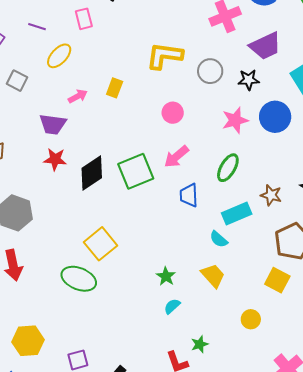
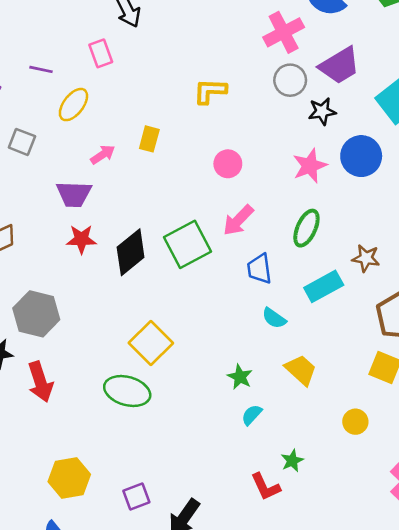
yellow L-shape: (164, 56) -> (210, 91), size x0.7
gray circle: (210, 71) -> (290, 80), moved
cyan semicircle: (219, 239) -> (274, 318), moved

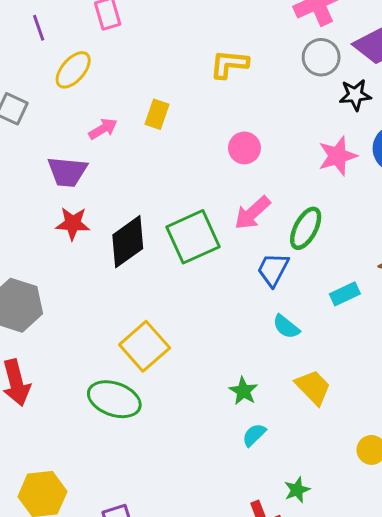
purple line: (41, 69) -> (39, 28), turned 55
green ellipse: (306, 228) -> (306, 228), moved
blue trapezoid: (259, 269) -> (273, 270), turned 32
cyan rectangle: (324, 286) -> (345, 294), size x0.7

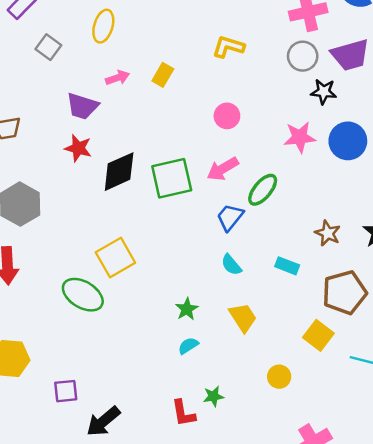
yellow ellipse: (73, 70) -> (103, 26), turned -36
cyan rectangle: (345, 294) -> (287, 266), moved, turned 35

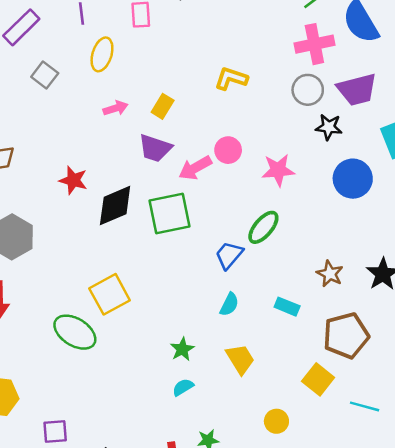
purple trapezoid: (82, 106) -> (155, 148), moved
pink star: (300, 137) -> (278, 170), moved
pink arrow: (223, 169) -> (195, 168), moved
cyan semicircle: (231, 265) -> (229, 304), turned -115

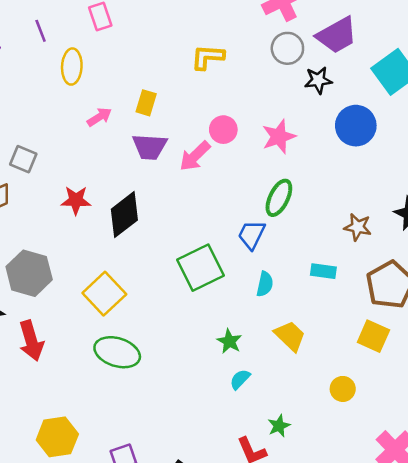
gray square: (45, 75) -> (23, 159), moved
green square: (169, 213) -> (200, 268), moved
yellow square: (110, 294) -> (104, 294), moved

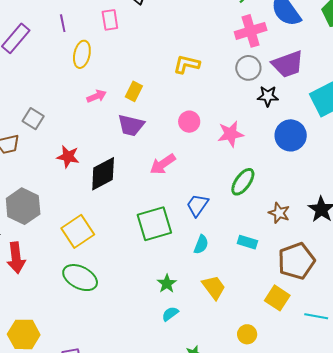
pink arrow: (195, 156) -> (163, 164), moved
green ellipse: (279, 198) -> (243, 182), moved

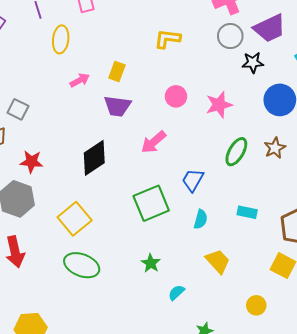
red star: (68, 157) -> (31, 162), moved
brown star: (279, 213) -> (275, 148), moved, turned 30
green star: (167, 284) -> (151, 263), moved

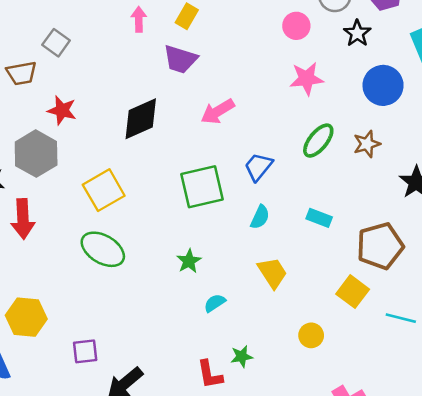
black star: (253, 63) -> (357, 33), turned 30
pink arrow: (80, 80) -> (139, 19), turned -72
pink circle: (176, 96) -> (296, 26), moved

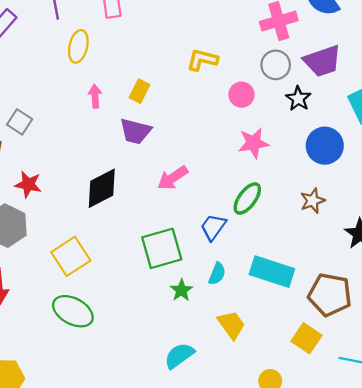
green ellipse: (318, 141) -> (247, 199), moved
cyan rectangle: (319, 218) -> (272, 272), size x1.8
brown pentagon: (380, 246) -> (330, 295), turned 30
green star: (189, 261) -> (181, 290), moved
cyan semicircle: (215, 303) -> (179, 356), size x1.5

